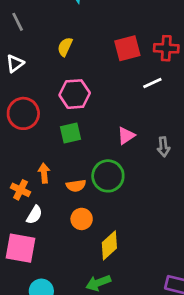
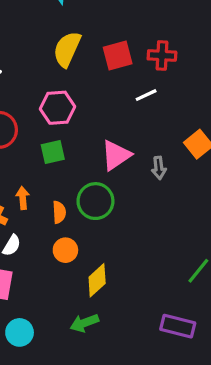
yellow semicircle: (65, 47) -> (67, 49), moved, size x1.6
pink triangle: (126, 136) -> (116, 155), size x1.5
orange semicircle: (76, 186) -> (59, 212), turned -84

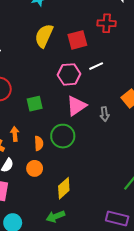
red cross: (162, 56) -> (107, 23), moved
pink hexagon: (58, 108) -> (69, 74), moved
orange circle: (65, 250) -> (35, 168), moved

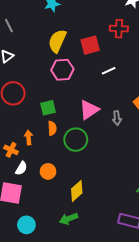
pink hexagon: (69, 74) -> (62, 70), moved
orange semicircle: (39, 143) -> (52, 128), moved

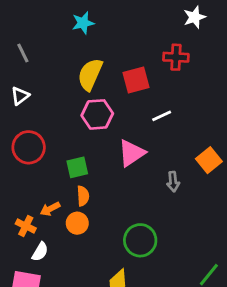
pink triangle: (89, 110) -> (132, 153), moved
orange arrow: (28, 138) -> (50, 209), turned -112
green circle: (76, 140) -> (140, 240), moved
orange circle: (48, 171) -> (77, 223), moved

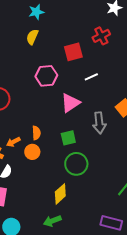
red cross: (176, 57) -> (101, 36), turned -30
yellow semicircle: (90, 74) -> (32, 37), moved, size x0.7
green square: (77, 167) -> (68, 138), moved
gray arrow: (173, 182) -> (99, 123), size x1.5

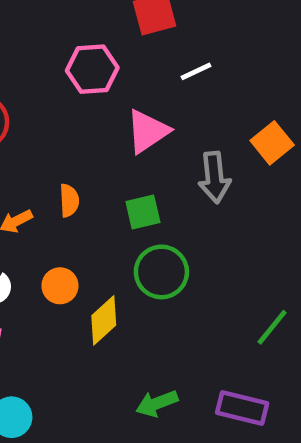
orange circle: (32, 152) -> (60, 286), moved
yellow diamond: (60, 194) -> (104, 320), moved
green arrow: (52, 221) -> (157, 403), moved

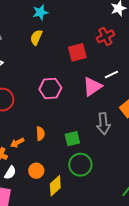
pink hexagon: (92, 69) -> (50, 88), moved
white line: (196, 71) -> (111, 74), moved
pink triangle: (148, 131) -> (92, 86), moved

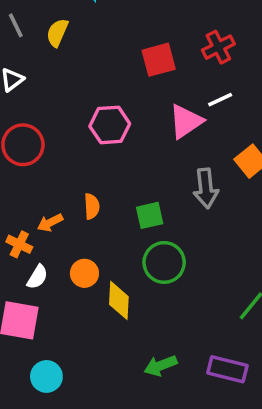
red cross: (105, 36) -> (218, 47), moved
yellow semicircle: (36, 37) -> (57, 33), moved
yellow diamond: (55, 186) -> (119, 300), turned -45

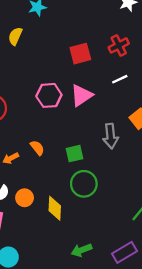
pink triangle: (186, 121) -> (81, 95), moved
orange semicircle: (92, 206) -> (37, 148), turned -35
orange circle: (84, 273) -> (25, 198), moved
purple rectangle: (227, 369) -> (125, 252), turned -45

